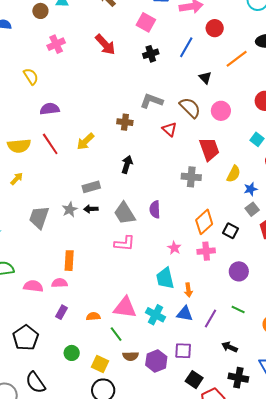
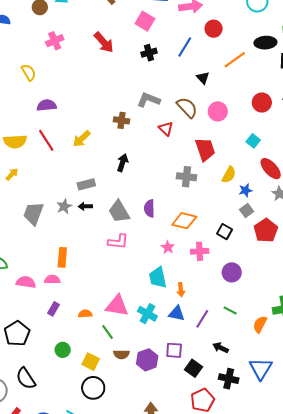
orange diamond: (204, 222) -> (184, 221), moved, turned 55
black square: (194, 380) -> (194, 368), moved

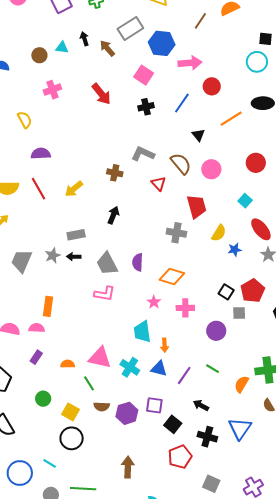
gray square: (247, 211) -> (239, 313), moved, turned 32
black square: (225, 232) -> (226, 292), moved

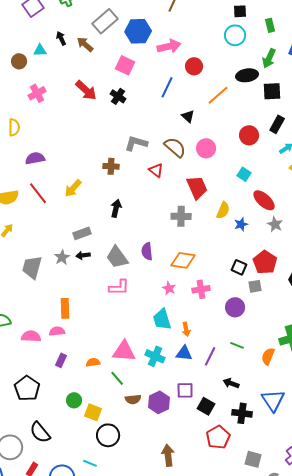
black cross: (146, 107) -> (118, 96), moved, turned -35
yellow semicircle: (25, 120) -> (14, 127), turned 36
yellow square: (70, 412) -> (93, 412), moved

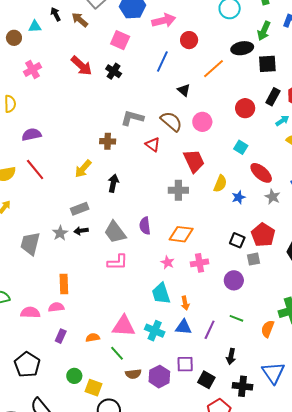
yellow arrow: (73, 188) -> (83, 169), moved
black arrow: (231, 383) -> (231, 356), turned -98

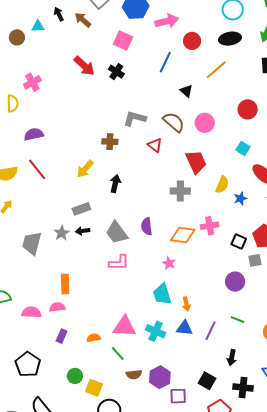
black ellipse: (242, 48) -> (230, 39), moved
pink cross: (32, 70) -> (32, 82), moved
pink cross: (200, 263) -> (210, 226), moved
purple square: (185, 364) -> (178, 396), moved

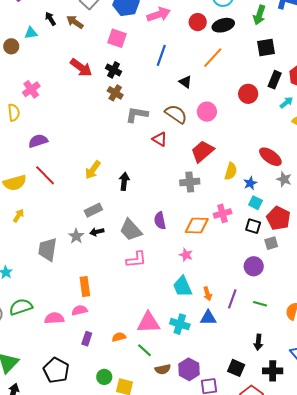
red circle: (192, 41) -> (198, 22), moved
brown cross: (110, 142) -> (115, 93), moved, turned 35
cyan square: (243, 148) -> (256, 203), moved
red trapezoid: (196, 162) -> (202, 151), turned -100
purple line: (211, 331) -> (232, 299), moved

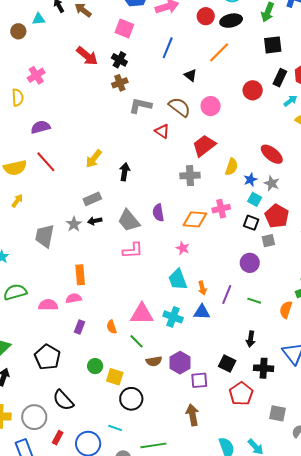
brown cross: (115, 93) -> (120, 83), turned 35
gray star: (284, 179) -> (272, 183), moved
orange semicircle: (119, 337) -> (112, 327), turned -96

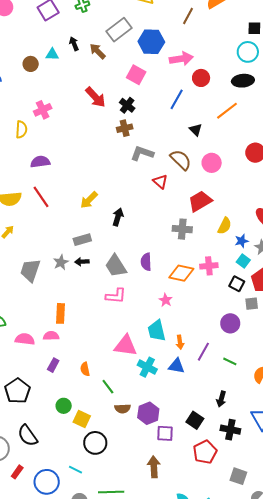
red circle: (206, 16) -> (201, 78), moved
pink triangle: (142, 314) -> (126, 346), moved

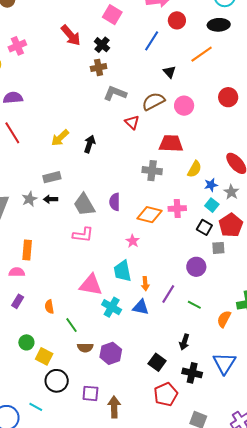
brown semicircle: (181, 160) -> (153, 101), turned -75
red trapezoid: (200, 201) -> (171, 143), turned 30
black arrow: (118, 217) -> (90, 144), moved
purple square: (165, 433) -> (90, 393), moved

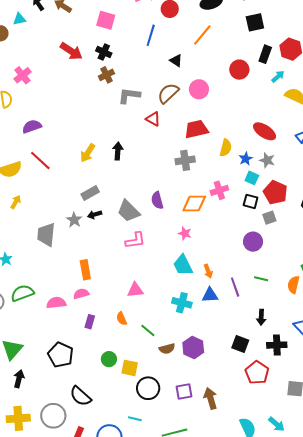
pink triangle: (91, 285) -> (135, 290), moved, size x0.7
purple line: (168, 294) -> (235, 287), moved, turned -36

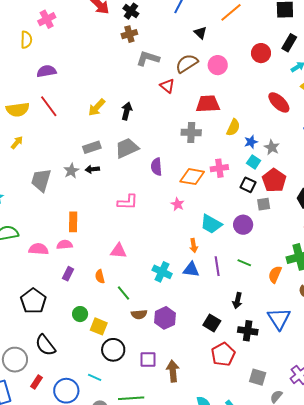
red ellipse: (265, 131) -> (279, 102), moved
gray trapezoid: (129, 211) -> (127, 148), moved, turned 100
cyan trapezoid: (183, 265) -> (211, 224), moved, turned -45

